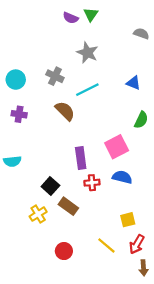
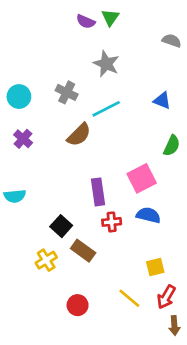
brown semicircle: (65, 111) -> (79, 135), turned 90
purple cross: (19, 114) -> (23, 139), turned 32

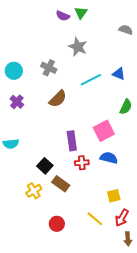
cyan line: (106, 109) -> (91, 80), moved

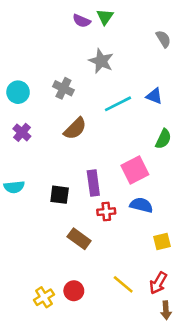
gray semicircle: (126, 30) -> (163, 39), turned 40
black square: (45, 166) -> (60, 195), moved, turned -35
yellow cross: (34, 191) -> (44, 297), moved
yellow square: (114, 196) -> (162, 241), moved

